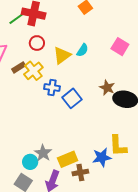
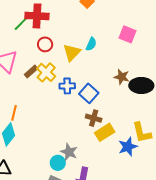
yellow rectangle: (68, 159) -> (105, 132), moved
brown cross: (80, 172) -> (94, 118), moved, turned 35

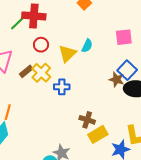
pink square: (128, 34) -> (124, 37), turned -30
blue square: (89, 93) -> (127, 70), moved

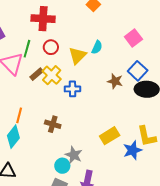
green line: (18, 23) -> (27, 49), moved, turned -30
pink square: (124, 37) -> (133, 38), turned -30
brown star: (117, 80) -> (115, 81), moved
brown cross: (87, 120) -> (53, 124), moved

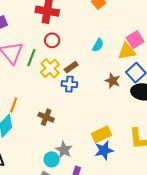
green line: (27, 49) -> (31, 58), moved
yellow triangle: (77, 56) -> (127, 51), moved, turned 30
brown rectangle: (37, 74) -> (71, 67), moved
blue star: (132, 150) -> (104, 150), moved

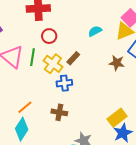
cyan semicircle: (98, 45) -> (95, 31), turned -136
blue cross: (69, 84) -> (64, 83), moved
orange line: (14, 105) -> (25, 107), turned 42

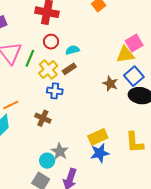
cyan semicircle: (95, 31) -> (72, 50), moved

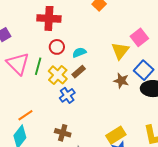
yellow triangle: (125, 55) -> (120, 51), moved, turned -36
blue cross: (55, 91) -> (67, 95), turned -35
brown cross: (43, 118) -> (63, 133), moved

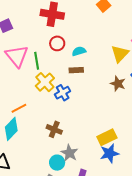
green line: (38, 66) -> (37, 61), turned -30
brown rectangle: (79, 72) -> (76, 70), turned 32
yellow cross: (58, 75) -> (45, 82), moved

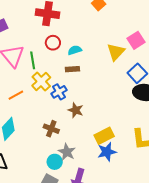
brown star: (118, 84) -> (76, 110), moved
orange line: (19, 108) -> (16, 95), moved

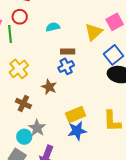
red circle: (53, 43) -> (20, 17), moved
brown rectangle: (72, 69) -> (68, 51), moved
yellow cross: (41, 81) -> (19, 69), moved
blue cross: (59, 92) -> (66, 66), moved

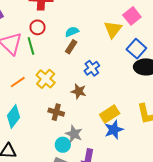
brown rectangle: (68, 51) -> (71, 47), moved, turned -48

